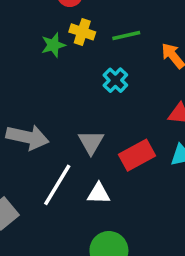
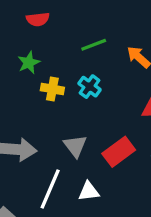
yellow cross: (82, 32) -> (52, 89), moved

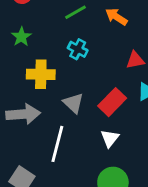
yellow cross: (52, 89) -> (41, 74), moved, size x1.4
white triangle: (89, 191) -> (110, 138), moved, turned -36

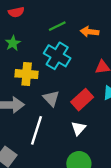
orange arrow: (116, 17) -> (90, 32), turned -30
cyan cross: (78, 49) -> (57, 56), size x1.6

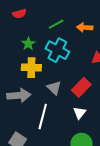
green star: (13, 43) -> (28, 44), moved

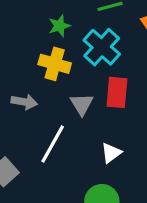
red rectangle: (81, 87) -> (117, 92), moved, turned -54
gray arrow: (19, 95) -> (24, 102), size x0.7

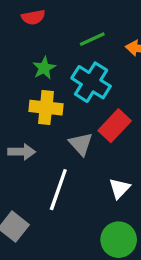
red rectangle: (117, 92) -> (115, 126), turned 48

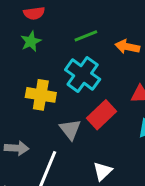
green star: (44, 68) -> (31, 41), moved
gray arrow: (22, 152) -> (17, 148), moved

